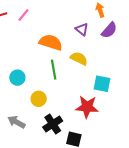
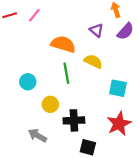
red star: (87, 107) -> (119, 124), moved, turned -30
gray arrow: (16, 122) -> (37, 135), moved
black cross: (53, 124) -> (74, 120), moved, turned 30

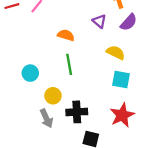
orange semicircle: (63, 44) -> (66, 35), size x0.7
yellow semicircle: (93, 61) -> (116, 53), moved
gray arrow: (37, 135) -> (46, 118), moved, turned -144

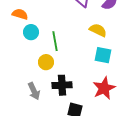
orange semicircle: (66, 35) -> (20, 14), moved
cyan circle: (30, 73) -> (31, 32), moved
yellow circle: (53, 96) -> (46, 62), moved

